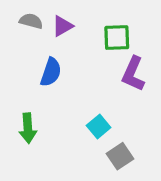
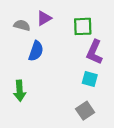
gray semicircle: (31, 21) -> (22, 25), moved
cyan square: (99, 127) -> (90, 79), moved, turned -35

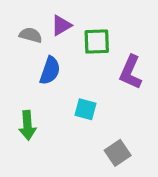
green square: (83, 26) -> (97, 42), moved
cyan square: (90, 79) -> (85, 109), moved

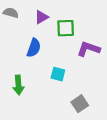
gray semicircle: (31, 35) -> (11, 13), moved
purple L-shape: (131, 72) -> (89, 49), turned 85

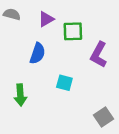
purple L-shape: (89, 49) -> (99, 55), turned -80
gray square: (80, 104) -> (104, 117), moved

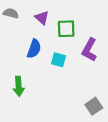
purple triangle: (46, 19) -> (42, 18), turned -48
cyan square: (64, 83) -> (58, 60), moved

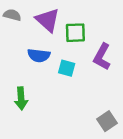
purple triangle: (42, 18) -> (48, 20), size x1.5
blue semicircle: (34, 49) -> (39, 55), turned 78

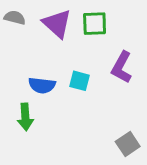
green square: (75, 33) -> (95, 24), moved
blue semicircle: (39, 55) -> (42, 85), moved

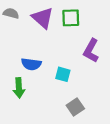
cyan square: (80, 81) -> (63, 74), moved
gray square: (128, 144) -> (75, 107), moved

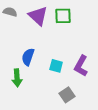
purple L-shape: (91, 51) -> (81, 66), moved
blue semicircle: (31, 64) -> (28, 57), turned 102

